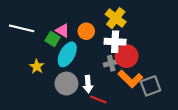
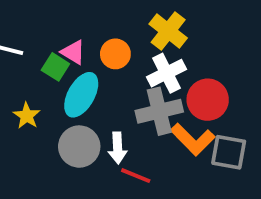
white cross: (115, 42) -> (166, 73), turned -30
red circle: (127, 56) -> (208, 100), moved
gray cross: (111, 63) -> (159, 111), size x1.6
gray square: (151, 86) -> (229, 152), turned 30

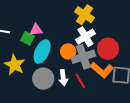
pink triangle: (73, 52) -> (36, 30), turned -32
orange circle: (115, 54) -> (68, 51), moved
yellow star: (27, 116) -> (15, 65), size x1.5
red line: (136, 176) -> (80, 81), moved, turned 42

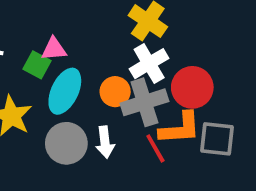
orange L-shape: (102, 70) -> (180, 128), turned -45
red line: (80, 81) -> (155, 148), moved

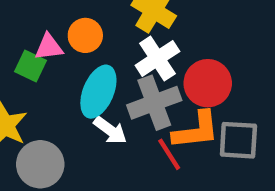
cyan ellipse: (65, 91) -> (98, 92), moved
orange circle: (115, 92) -> (85, 35), moved
white arrow: (105, 142) -> (110, 130), moved, turned -44
gray circle: (66, 143) -> (40, 164), moved

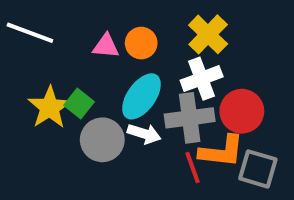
green square: (30, 66) -> (79, 104), moved
white arrow: (110, 130) -> (144, 134), turned -32
gray circle: (40, 164) -> (102, 140), moved

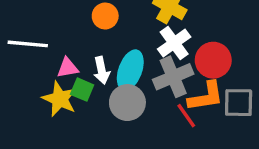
orange circle: (141, 43) -> (105, 16), moved
pink triangle: (106, 46) -> (68, 68), moved
white arrow: (144, 134) -> (102, 70), moved, turned 76
gray circle: (102, 140) -> (127, 103), moved

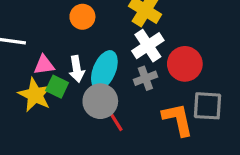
gray cross: (173, 77) -> (145, 78), size x0.6
orange L-shape: (206, 96) -> (178, 119), moved, turned -96
red line: (186, 116) -> (115, 119), moved

